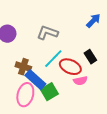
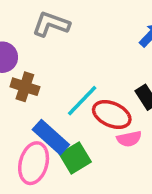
gray L-shape: (47, 33) -> (51, 24), moved
brown cross: (23, 67) -> (25, 87), moved

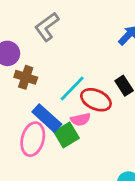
gray L-shape: (51, 24) -> (47, 27), turned -56
pink semicircle: (129, 139) -> (80, 119), moved

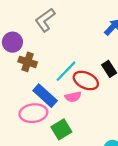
green square: (66, 135) -> (61, 129), moved
pink ellipse: (33, 139) -> (33, 113), turned 68

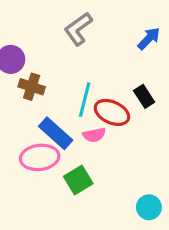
gray L-shape: (45, 20) -> (78, 29), moved
cyan line: (66, 71) -> (85, 100), turned -30

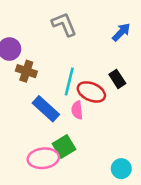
gray L-shape: (78, 29) -> (64, 24), turned 104
pink semicircle: (94, 135) -> (77, 110), turned 96
pink ellipse: (40, 157) -> (43, 158), moved

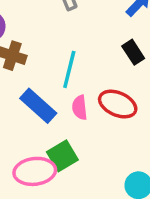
black rectangle: (117, 79) -> (133, 52), moved
red ellipse: (91, 92) -> (118, 104), moved

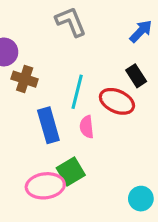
red ellipse: (118, 104) -> (117, 101), moved
blue rectangle: (38, 106) -> (48, 125), turned 32

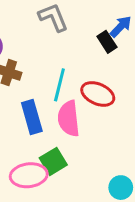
black rectangle: (136, 76) -> (107, 42), moved
pink semicircle: (87, 127) -> (69, 119), size x1.6

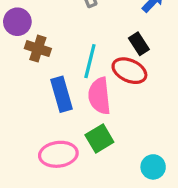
black rectangle: (107, 42) -> (139, 44), moved
green square: (53, 161) -> (99, 139), moved

